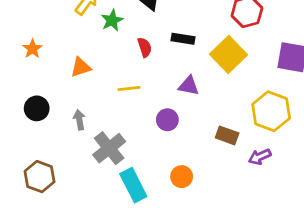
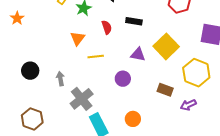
orange star: (32, 49) -> (17, 18), moved
yellow square: (228, 54) -> (166, 46), moved
orange triangle: (81, 67) -> (78, 38), moved, turned -35

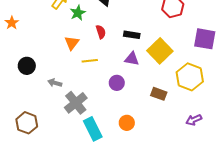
black rectangle: (134, 21) -> (132, 35), moved
black circle: (30, 71) -> (27, 66), moved
gray arrow: (60, 79) -> (55, 83), turned -64
purple arrow: (188, 105) -> (194, 120), moved

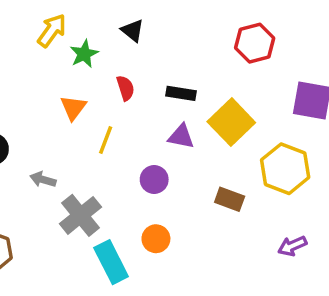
yellow line: (90, 61) -> (106, 140), turned -63
orange circle: (127, 123) -> (156, 239), moved

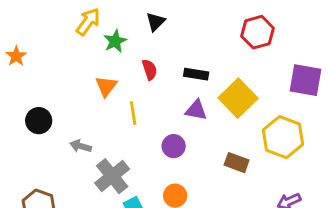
black triangle: (133, 31) -> (156, 22), turned 36
yellow line: (106, 140) -> (133, 113), turned -30

